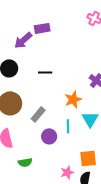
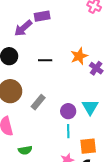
orange star: (73, 99) -> (79, 56), moved
cyan line: (68, 126) -> (68, 131), moved
purple circle: (49, 136) -> (68, 111), moved

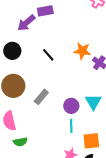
orange star: (79, 56) -> (82, 51), turned 30
black line: (45, 60) -> (48, 55), turned 48
green semicircle: (25, 150) -> (20, 142), moved

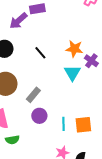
cyan triangle: (93, 102) -> (72, 73), moved
purple circle: (71, 106) -> (39, 116), moved
orange square: (91, 141) -> (83, 125), moved

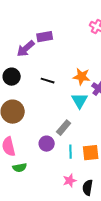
black line: (40, 53) -> (48, 81), turned -32
gray rectangle: (33, 95) -> (64, 128), moved

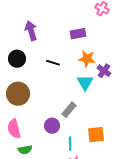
purple rectangle: (45, 37) -> (78, 34), moved
purple arrow: (26, 49) -> (31, 31), turned 114
cyan line: (71, 152) -> (70, 144), moved

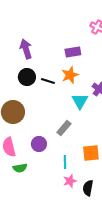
black circle: (17, 59) -> (27, 77), moved
orange star: (87, 59) -> (70, 75), moved, turned -30
purple circle: (52, 126) -> (39, 144), moved

